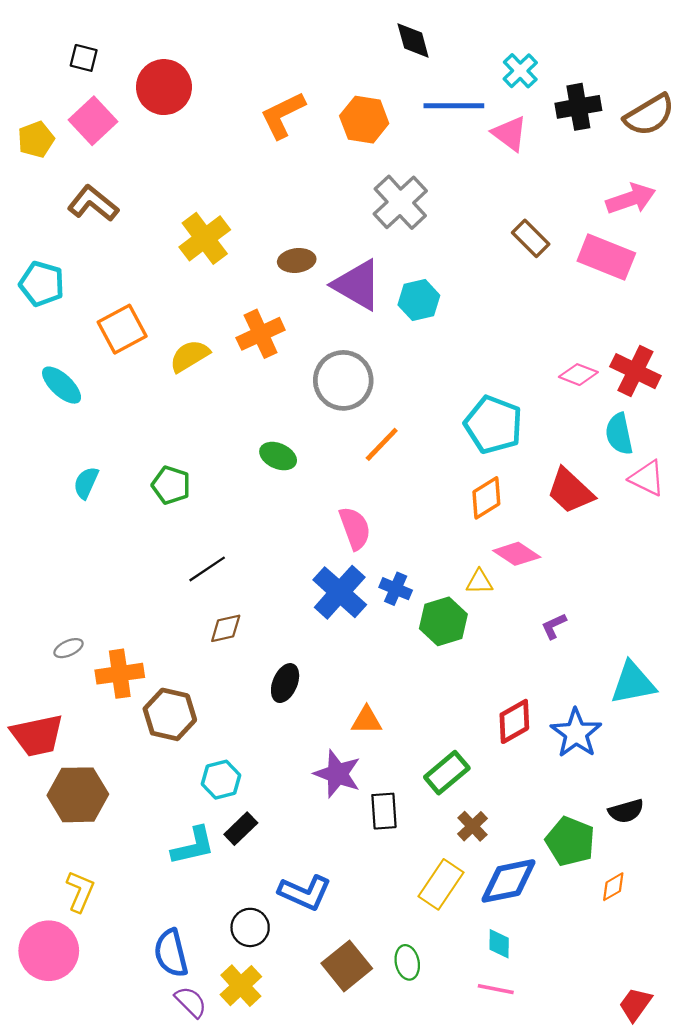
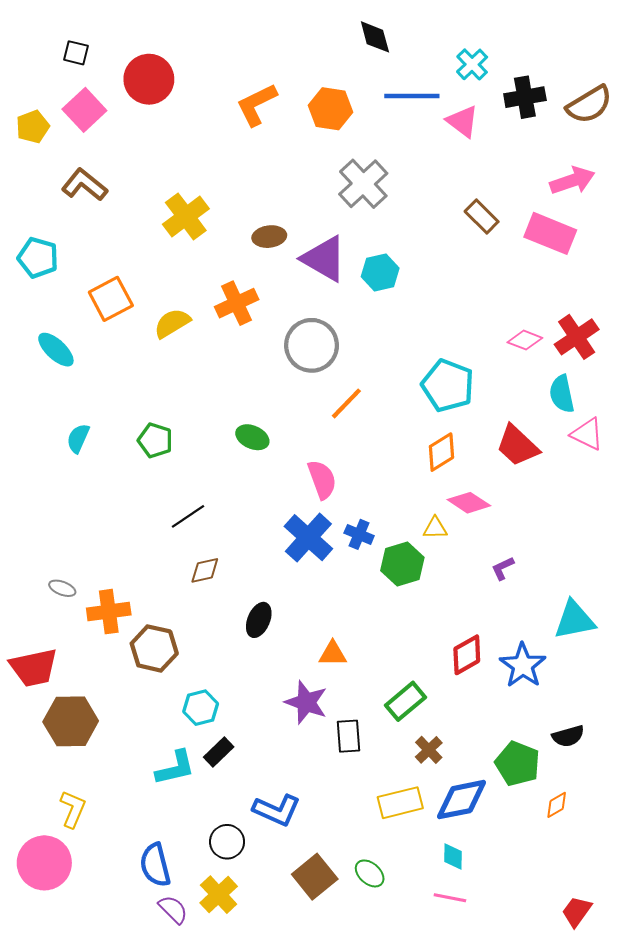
red cross: (635, 371) -> (577, 337), turned 30
green ellipse: (278, 456) -> (252, 437), moved
gray ellipse: (69, 648) -> (62, 588), turned 45
yellow rectangle: (441, 884) -> (400, 803), turned 42
green ellipse: (407, 962) -> (370, 873), turned -36

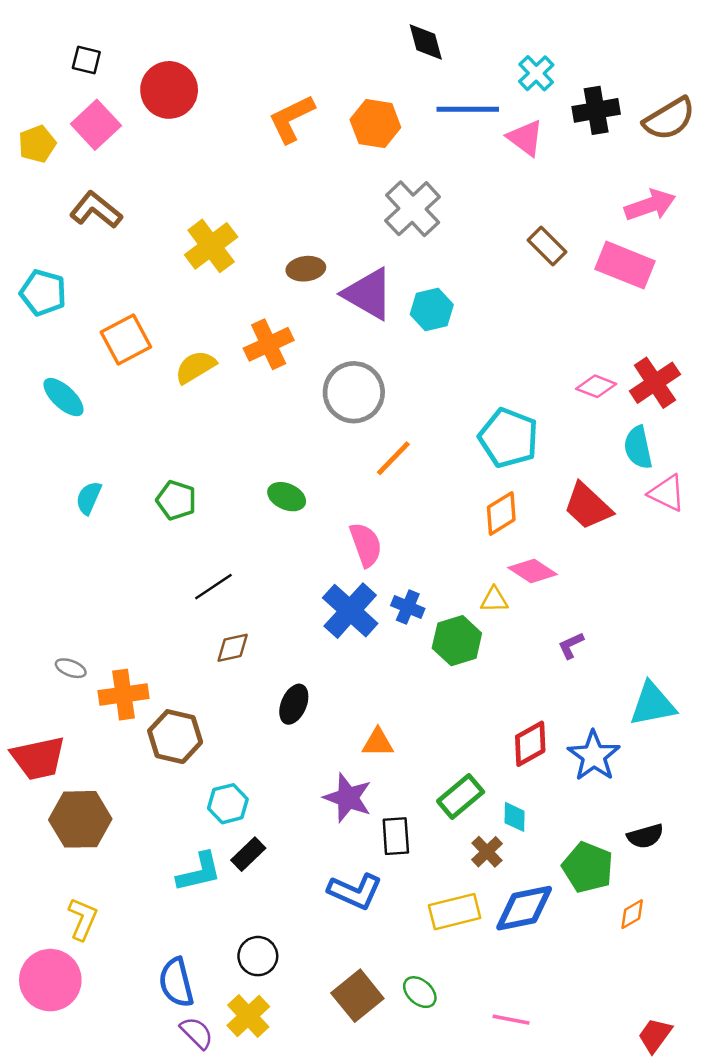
blue L-shape: (277, 810) -> (355, 891), moved
cyan diamond: (453, 857) -> (515, 817), moved

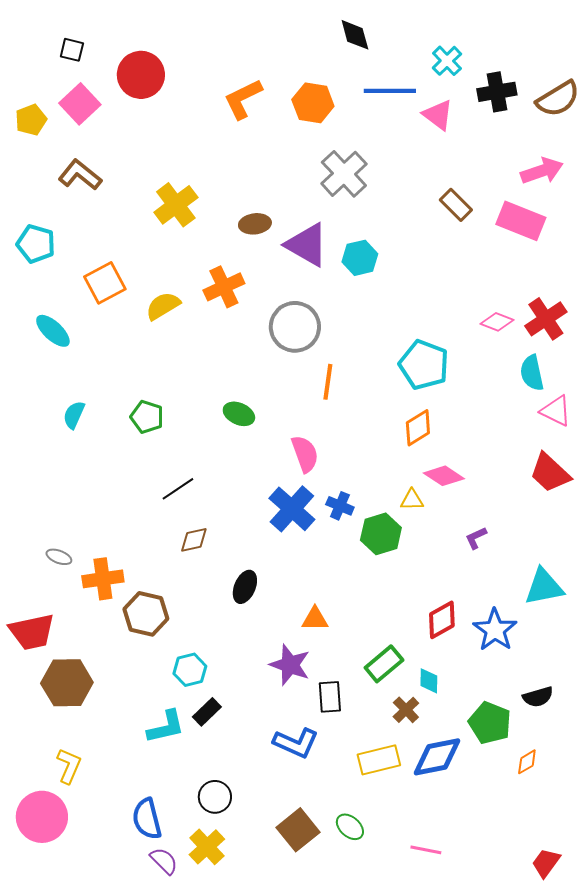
orange line: (393, 458) -> (328, 382), turned -36
red trapezoid: (588, 506) -> (550, 473), moved

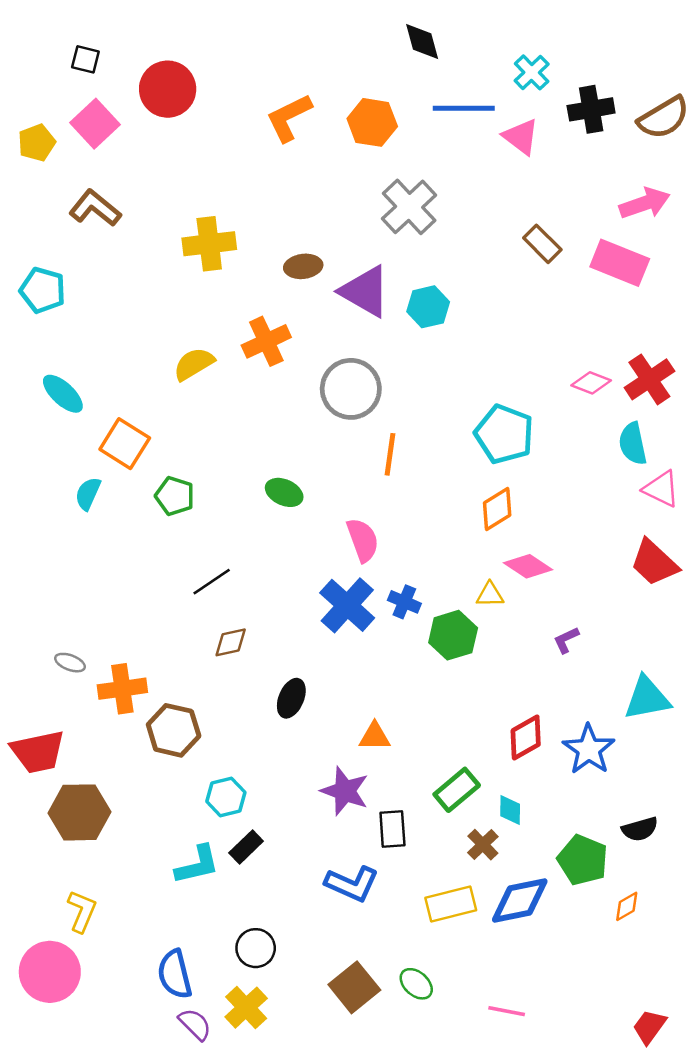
yellow cross: (176, 205) -> (209, 244), turned 30
orange square: (105, 283) -> (125, 444), moved, turned -30

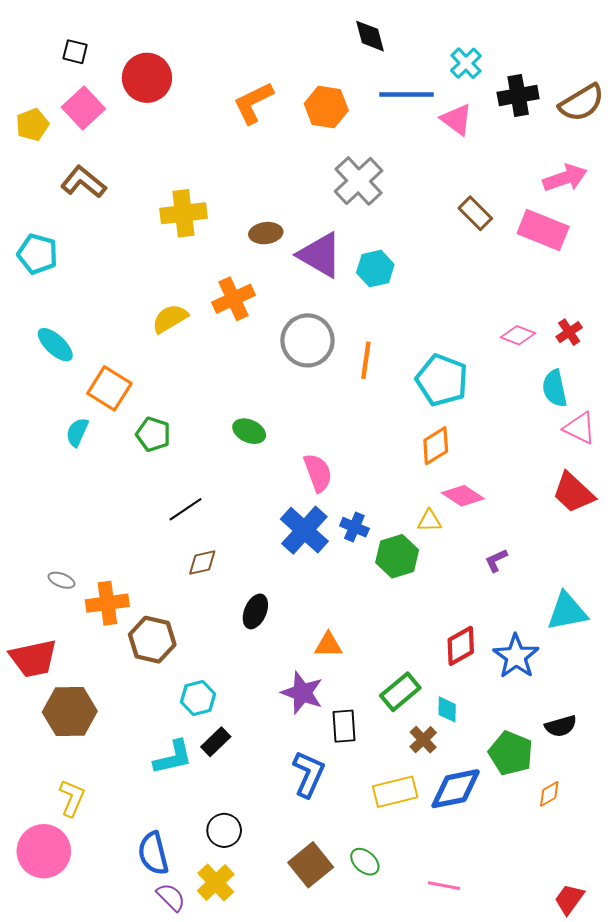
red cross: (649, 379) -> (569, 332), size x0.6
orange line: (390, 454) -> (366, 360), moved
blue L-shape: (352, 884) -> (309, 774), turned -90

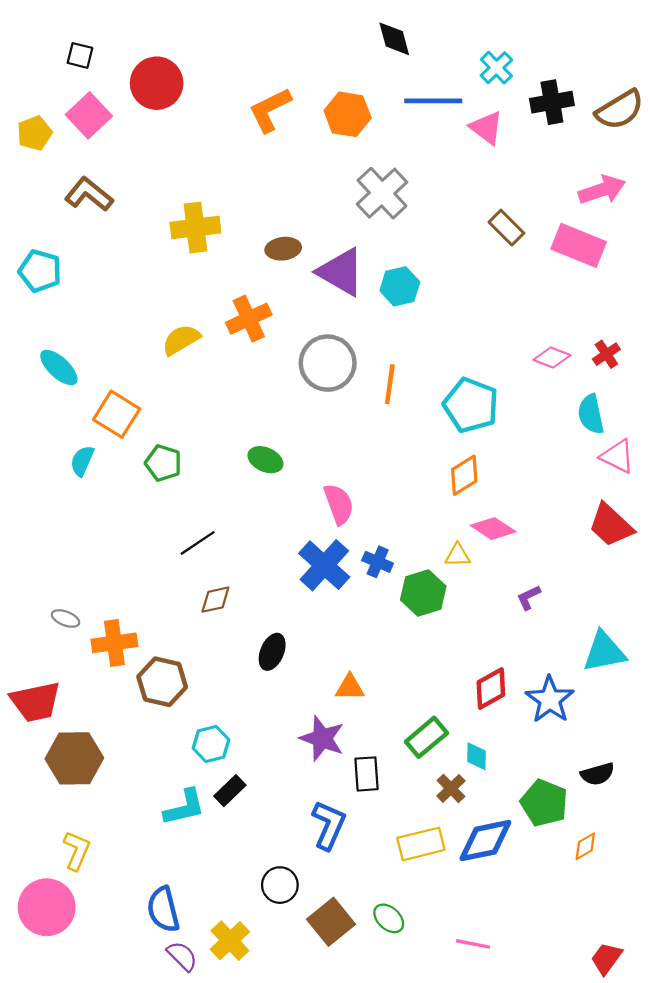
black circle: (224, 830) -> (280, 885), moved

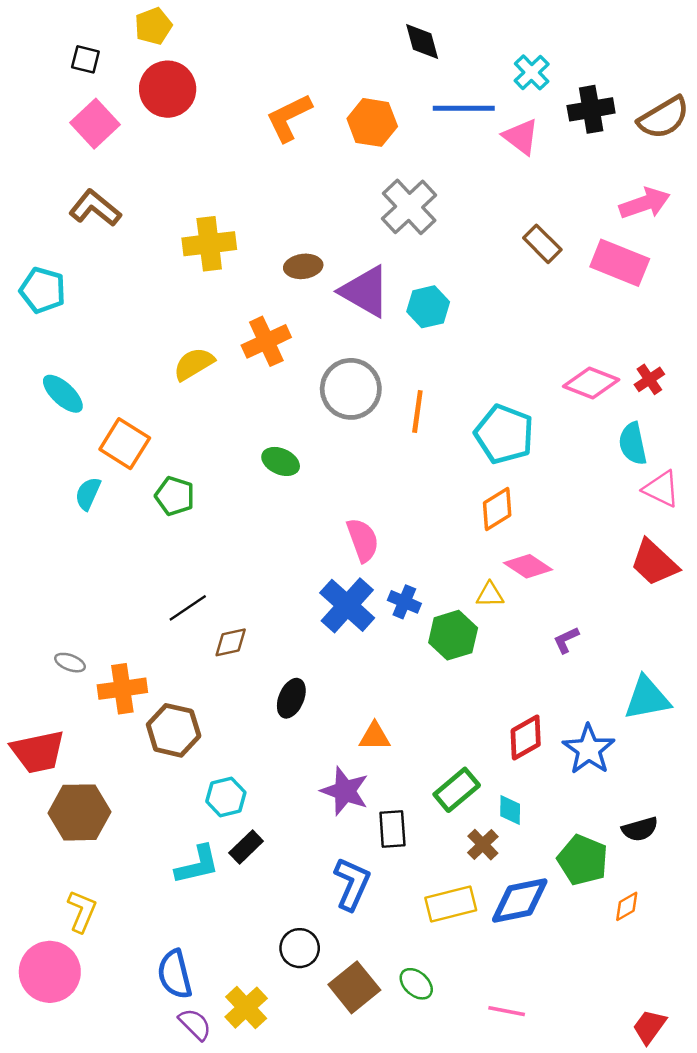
yellow pentagon: (34, 133) -> (153, 26), moved
pink diamond: (552, 358) -> (591, 383), size x1.4
green ellipse: (265, 460) -> (281, 461), moved
black line: (198, 543) -> (188, 608), moved

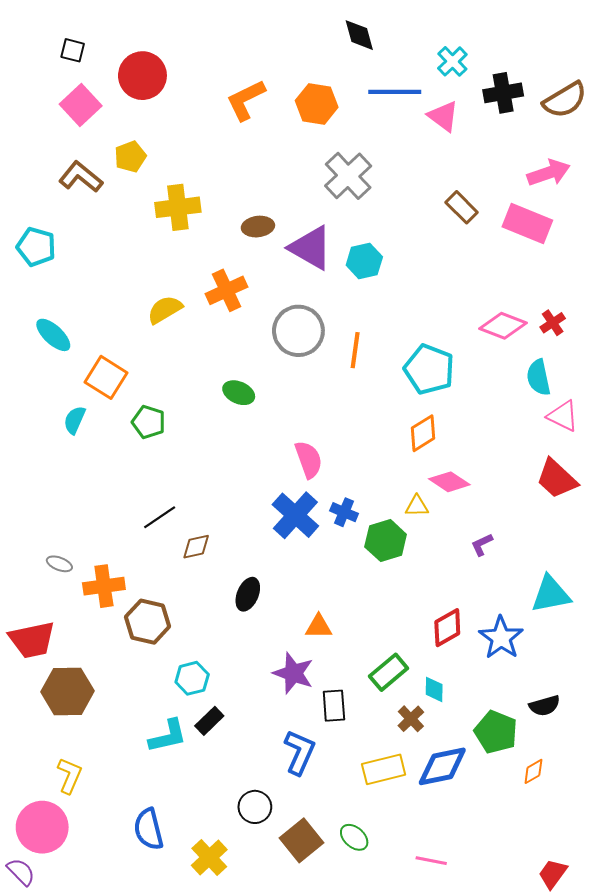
yellow pentagon: (153, 26) -> (130, 157), moved
purple semicircle: (195, 1024) -> (21, 872), moved

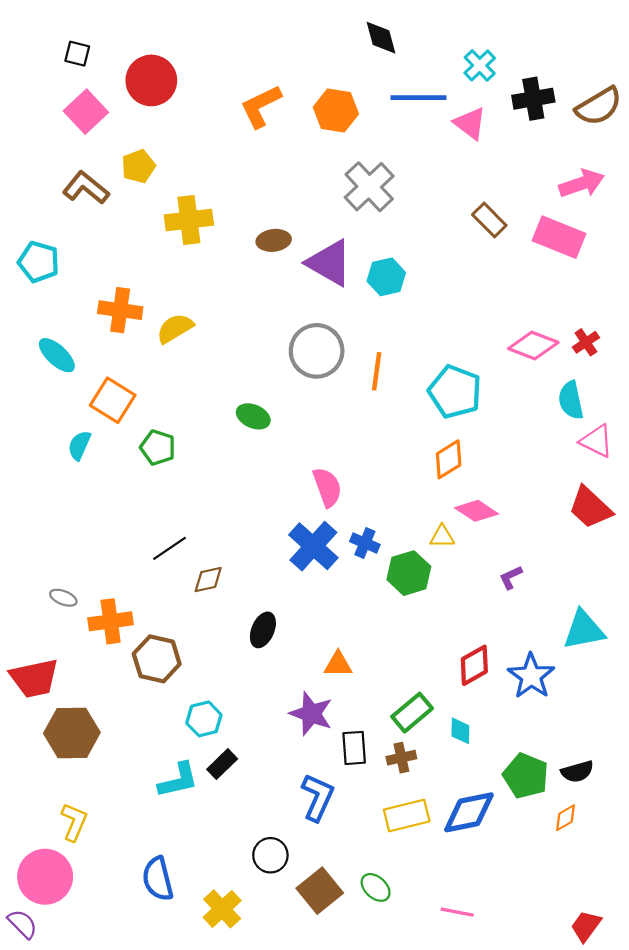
orange cross: (227, 290) -> (120, 310), moved, turned 33
black semicircle: (545, 706) -> (577, 772), moved
brown cross: (411, 719) -> (401, 758), moved, turned 32

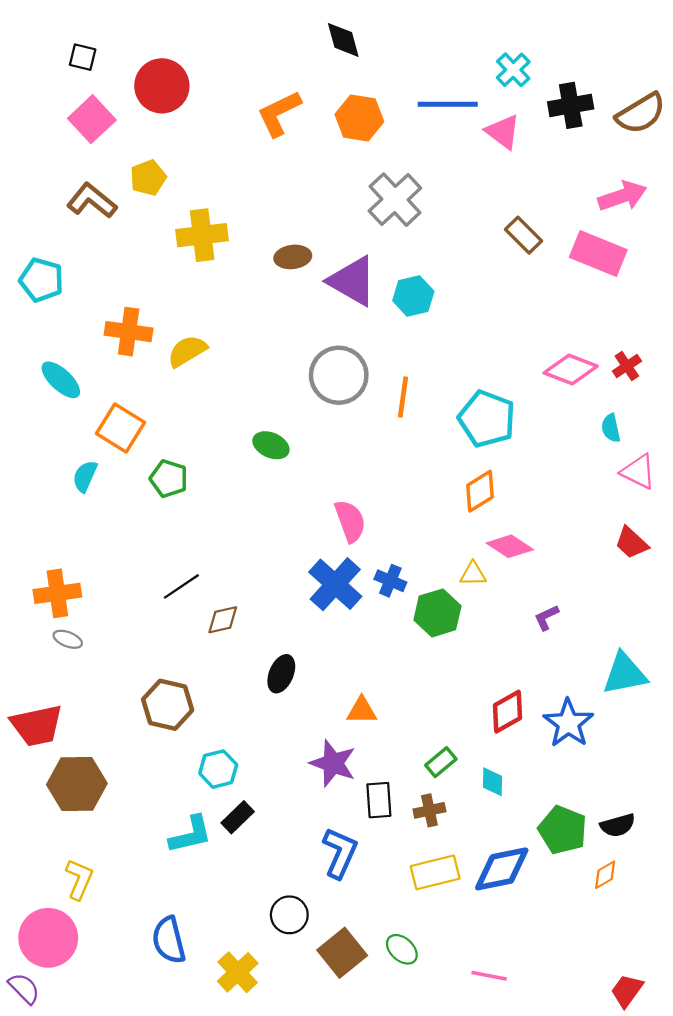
black diamond: (381, 38) -> (343, 40), moved
cyan semicircle: (571, 400) -> (611, 428), size x0.7
red trapezoid: (590, 508) -> (631, 543), size x0.7
orange cross: (111, 621) -> (57, 593), moved
green rectangle: (412, 713) -> (441, 762), size x0.7

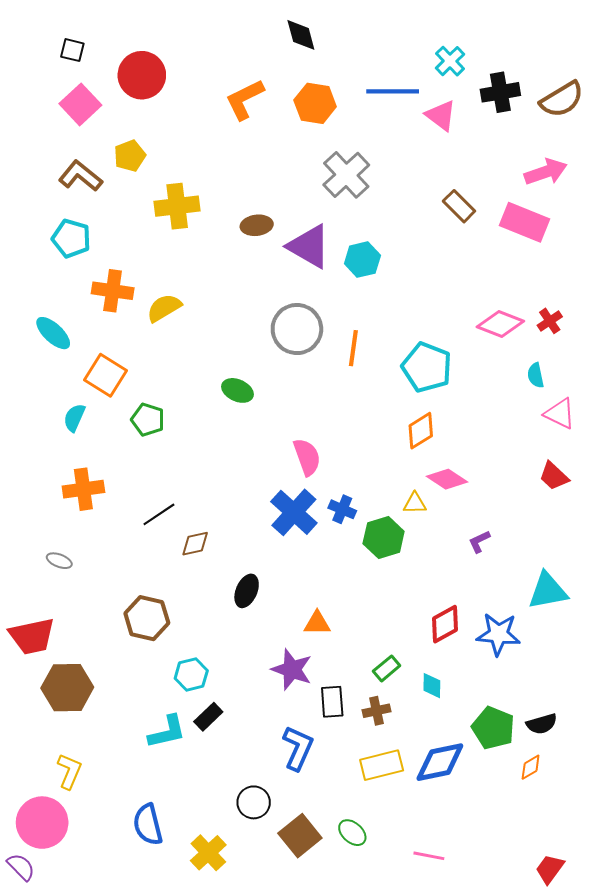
cyan pentagon: (41, 280) -> (71, 238), moved
orange cross: (57, 593) -> (83, 489), moved
blue star: (568, 723) -> (498, 634), turned -30

